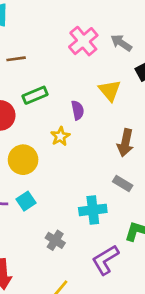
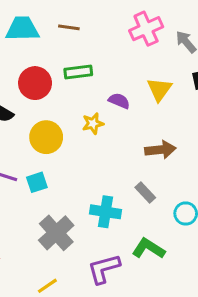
purple semicircle: (78, 110) -> (119, 101), turned -72
brown arrow: (125, 143) -> (160, 150), turned -124
gray cross: (55, 240) -> (56, 233), size x1.6

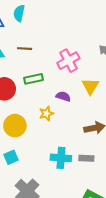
pink cross: (146, 29) -> (68, 61), moved
gray rectangle: (145, 192) -> (86, 158), turned -40
cyan cross: (105, 212) -> (61, 158), moved

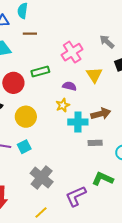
brown line: (25, 49) -> (30, 34), moved
yellow star: (46, 114) -> (63, 105), moved
cyan cross: (61, 158) -> (78, 122), moved

